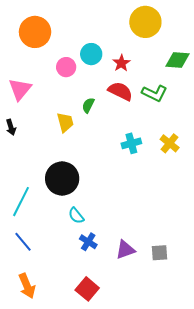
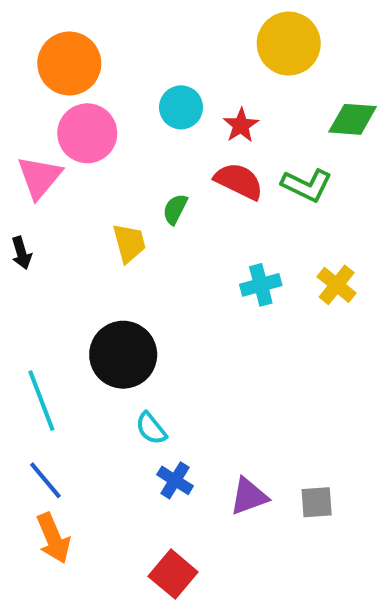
pink circle: (66, 67) -> (87, 133), moved, size x1.5
cyan line: (21, 202) -> (41, 401), turned -48
orange arrow: (27, 286) -> (53, 538), moved

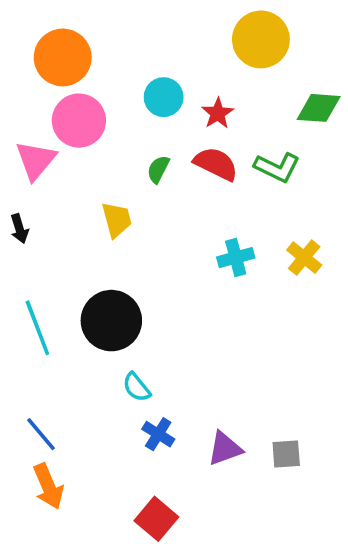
green semicircle: (175, 209) -> (158, 169), moved
cyan line: (41, 401) -> (37, 328), moved

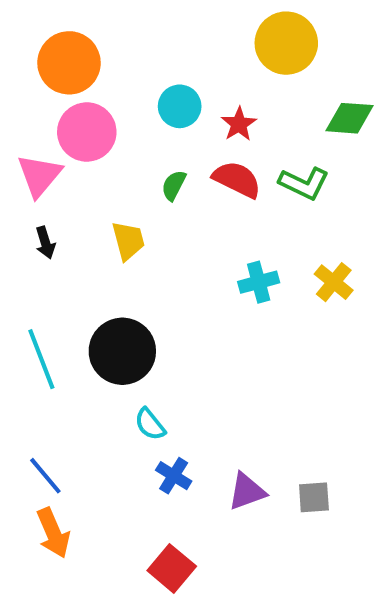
black arrow: (19, 229) -> (45, 243), moved

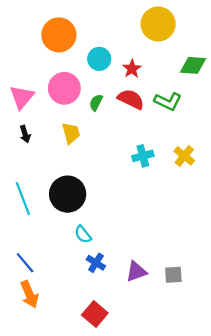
orange circle: (69, 63) -> (59, 35), moved
pink circle: (87, 132) -> (64, 88), moved

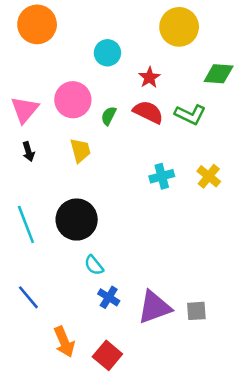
orange circle: (59, 35) -> (37, 24), moved
cyan circle: (99, 59) -> (107, 53), moved
purple triangle: (136, 271) -> (154, 307), size x1.4
orange arrow: (29, 294) -> (64, 342), moved

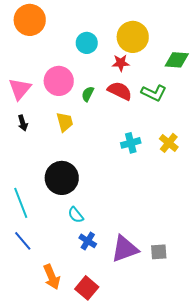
yellow circle: (179, 27) -> (133, 37), moved
red star: (149, 78) -> (121, 63), turned 30
cyan line: (26, 224) -> (21, 203), moved

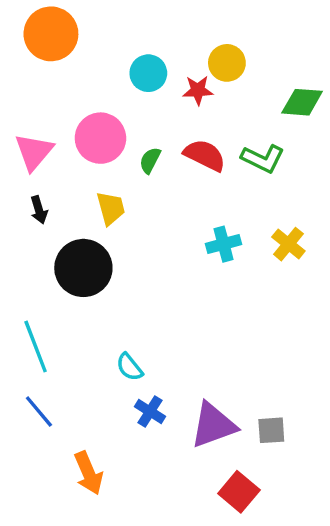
yellow circle: (133, 37) -> (227, 63), size x0.7
red star: (121, 63) -> (198, 90), moved
black circle: (62, 178) -> (83, 268), moved
red square: (87, 288) -> (239, 492), moved

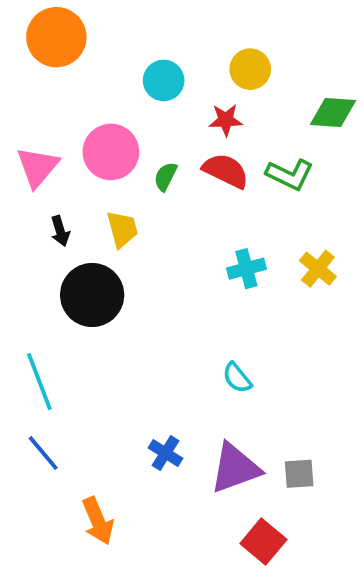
red star: (198, 90) -> (226, 120), moved
black arrow: (39, 210) -> (60, 231), moved
cyan semicircle: (130, 367) -> (237, 378), moved

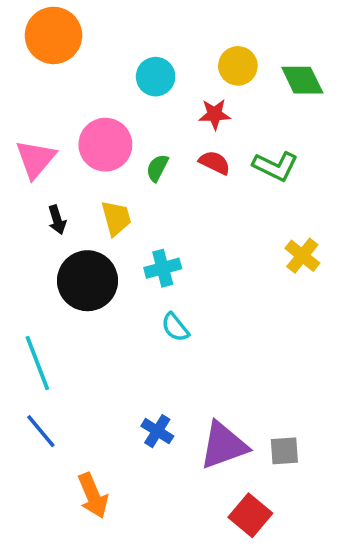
green diamond: (333, 112) -> (302, 80), moved, turned 60
red semicircle: (226, 171) -> (215, 163), size x0.7
cyan cross: (246, 269) -> (163, 268), moved
cyan semicircle: (237, 378) -> (175, 327), moved

